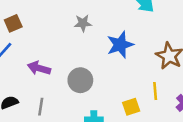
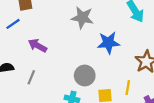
gray star: (83, 23) -> (82, 18), size x1.5
gray circle: (80, 80) -> (85, 76), moved

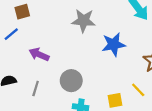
gray circle: (85, 76) -> (71, 81), moved
yellow line: (128, 88) -> (138, 90), turned -48

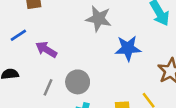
blue line: (11, 34) -> (18, 35), moved
gray line: (36, 89) -> (48, 87), moved

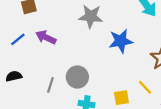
purple arrow: (46, 50) -> (46, 37), moved

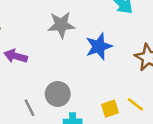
gray line: (50, 85) -> (29, 108), turned -35
yellow line: (145, 87) -> (135, 104), moved

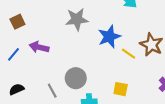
yellow line: (135, 104) -> (128, 54), moved
yellow square: (110, 109) -> (121, 89), turned 32

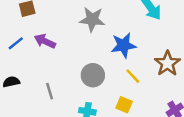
yellow line: (128, 54) -> (133, 76), moved
gray circle: (76, 78) -> (93, 75), moved

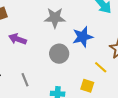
gray circle: (93, 75) -> (59, 54), moved
yellow line: (133, 76) -> (101, 67), moved

